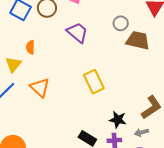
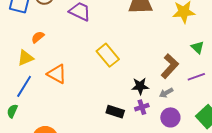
orange semicircle: (30, 47) -> (38, 37), turned 64
yellow triangle: (13, 64) -> (25, 58), turned 42

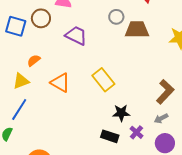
orange triangle: (57, 74) -> (60, 83), moved
black star: (140, 86) -> (121, 113), moved
purple cross: (142, 107) -> (136, 132), turned -32

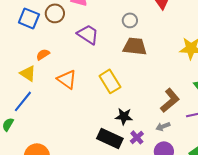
brown trapezoid: (137, 30) -> (135, 46), moved
yellow triangle: (21, 81) -> (28, 73), turned 48
black rectangle: (110, 136) -> (110, 138), size x1.4

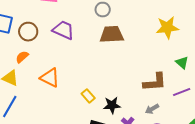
brown circle: (55, 13) -> (28, 32), moved
yellow rectangle: (110, 81) -> (88, 96), moved, size x0.6
brown L-shape: (170, 100) -> (155, 82), turned 45

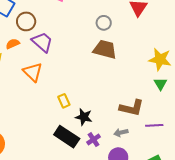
purple trapezoid: (63, 30) -> (42, 42), moved
green triangle: (182, 63) -> (160, 84), moved

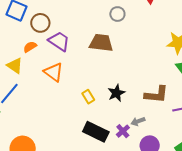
brown trapezoid: (105, 49) -> (101, 43), moved
black star: (84, 117) -> (116, 93), moved, turned -30
gray arrow: (121, 133) -> (138, 121), moved

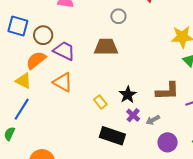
orange semicircle: (30, 47) -> (36, 60), size x1.5
purple cross: (123, 131) -> (133, 115), moved

